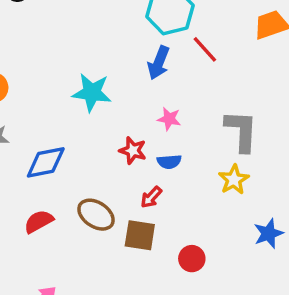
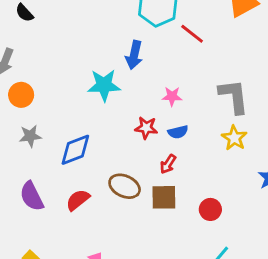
blue arrow: (159, 63) -> (134, 55), moved

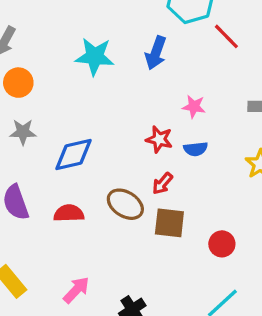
cyan star: (104, 85) -> (95, 56), moved
red arrow: (168, 164) -> (162, 183), moved
red semicircle: (78, 200) -> (69, 213), turned 30

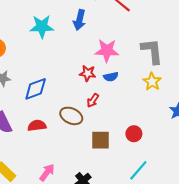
pink star: (194, 107) -> (107, 51), size x1.6
brown square: (169, 223) -> (100, 140), moved

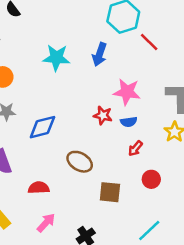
red arrow: (93, 100) -> (135, 148), moved
red semicircle: (37, 126) -> (39, 188), moved
red circle: (134, 134) -> (151, 179), moved

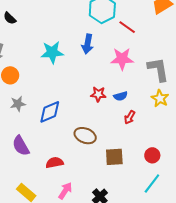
pink star: (127, 92) -> (122, 59), moved
red circle: (151, 179) -> (152, 155), moved

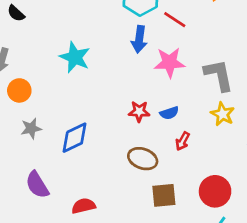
blue arrow: (88, 44) -> (139, 39), moved
cyan star: (52, 52) -> (75, 57), turned 30
brown ellipse: (85, 136) -> (143, 159), moved
red circle: (152, 155) -> (215, 191), size x1.5

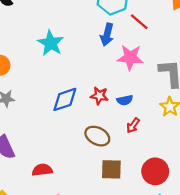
blue diamond: (75, 138) -> (65, 99), moved

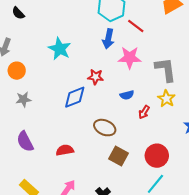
red star: (99, 96) -> (96, 77), moved
red arrow: (133, 125) -> (144, 112), moved
brown square: (111, 169) -> (119, 156), turned 30
red semicircle: (42, 170) -> (65, 150), moved

